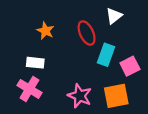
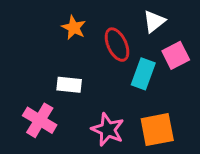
orange star: (45, 31) -> (74, 28), moved
white rectangle: (35, 63) -> (69, 85), moved
pink square: (130, 66) -> (176, 55), moved

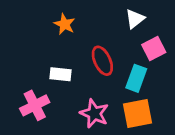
red ellipse: (117, 45) -> (102, 61), moved
cyan rectangle: (143, 74) -> (136, 78), moved
pink cross: (40, 120) -> (35, 105), turned 32

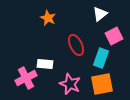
white rectangle: (60, 74) -> (45, 64), moved

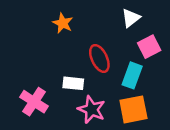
white rectangle: (45, 64) -> (73, 83), moved
pink cross: (26, 78) -> (34, 102), turned -30

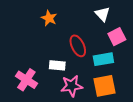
white triangle: (131, 18) -> (102, 14), turned -35
cyan rectangle: (132, 75) -> (103, 59), turned 60
pink star: (92, 109) -> (72, 86), turned -30

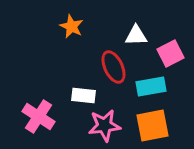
white triangle: (102, 14) -> (136, 36), moved, turned -49

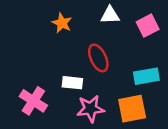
white triangle: (136, 36) -> (110, 15), moved
pink square: (170, 54) -> (148, 26), moved
cyan rectangle: (151, 86) -> (146, 76), moved

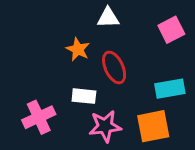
white triangle: (110, 15) -> (108, 18), moved
orange star: (62, 23) -> (78, 49), moved
pink cross: (33, 101) -> (39, 117), turned 32

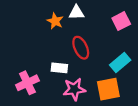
orange star: (78, 49) -> (55, 21), moved
cyan rectangle: (170, 89) -> (120, 63), turned -30

